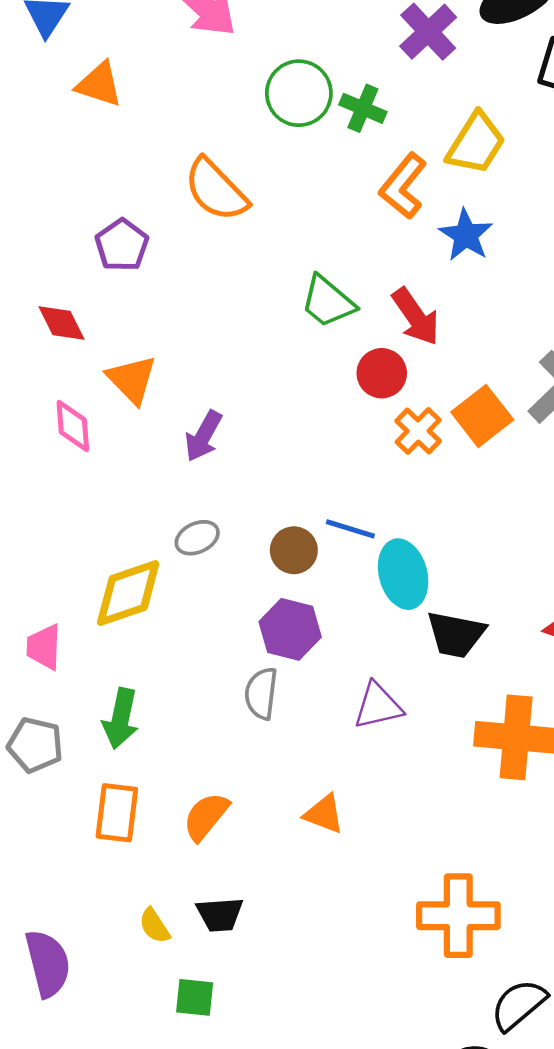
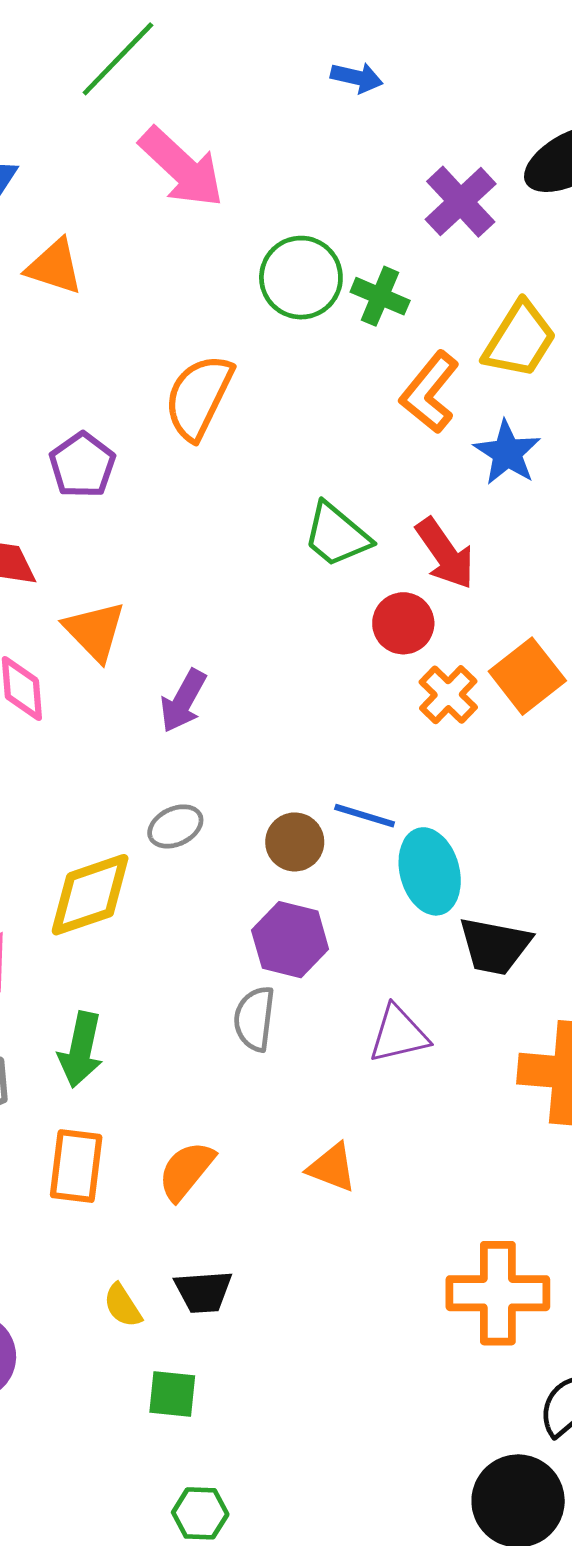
orange semicircle: (216, 190) -> (199, 397), turned 70

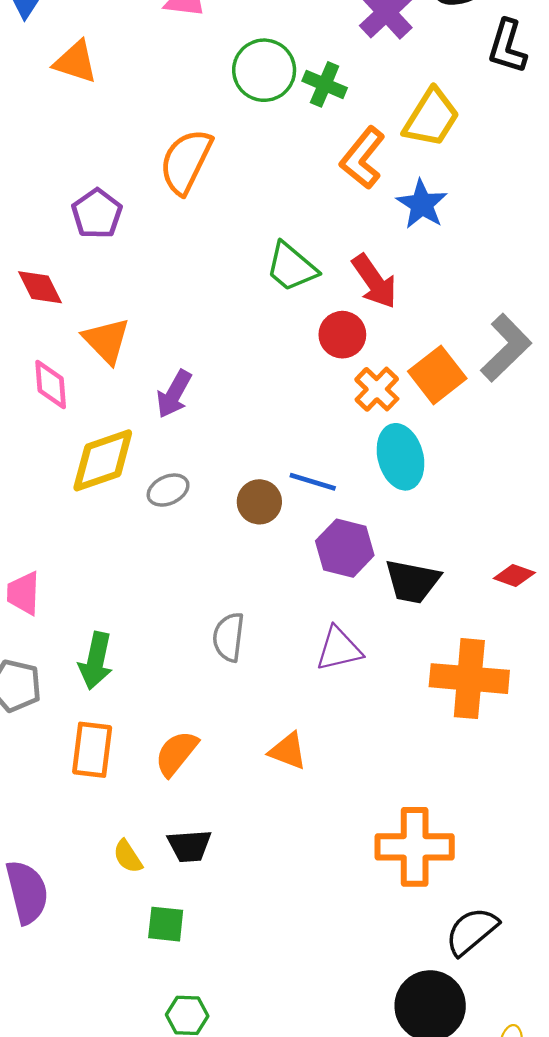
cyan ellipse: (430, 871) -> (400, 457), moved
yellow diamond: (90, 895) -> (103, 460), moved
purple hexagon: (290, 940) -> (345, 548), moved

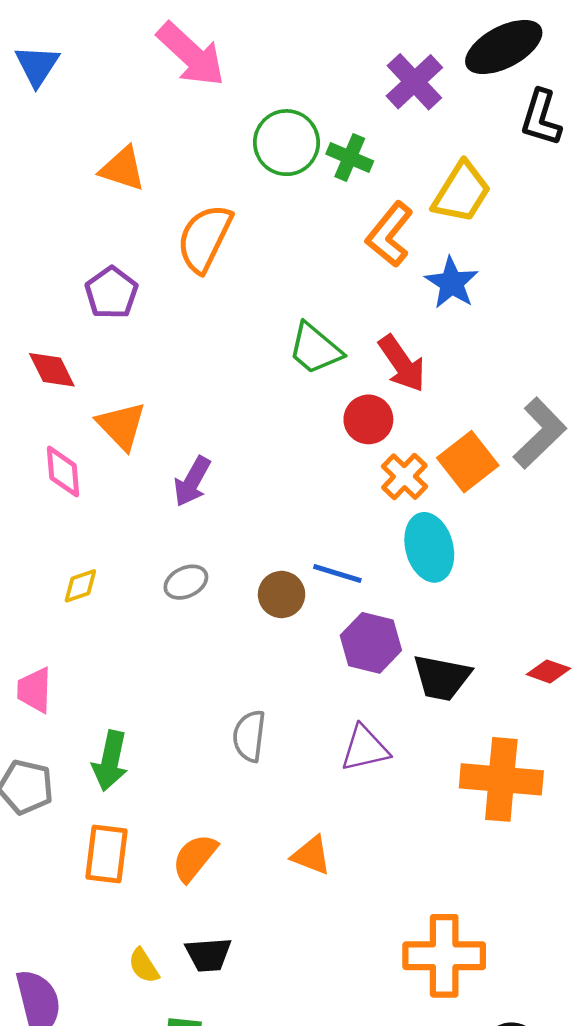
orange triangle: (76, 62) -> (123, 169), moved
yellow diamond: (103, 460) -> (80, 586), moved, size x0.5

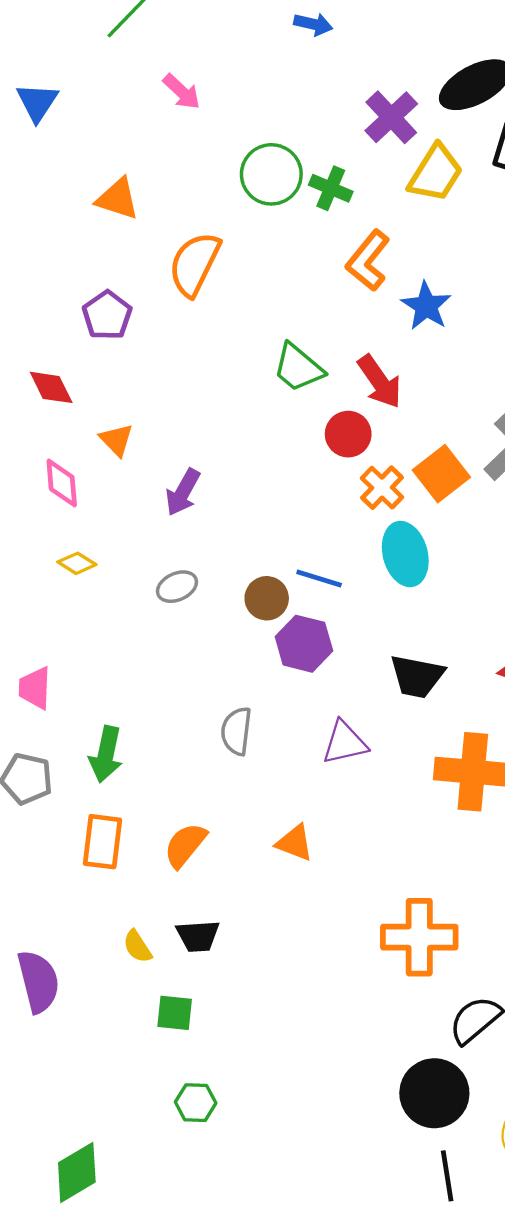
pink arrow: (191, 54) -> (182, 92), size x0.6
yellow trapezoid: (462, 192) -> (436, 173), moved
orange triangle: (121, 426) -> (116, 440), size x0.7
yellow diamond: (80, 586) -> (77, 563), moved, turned 51
purple hexagon: (371, 643) -> (304, 644), moved

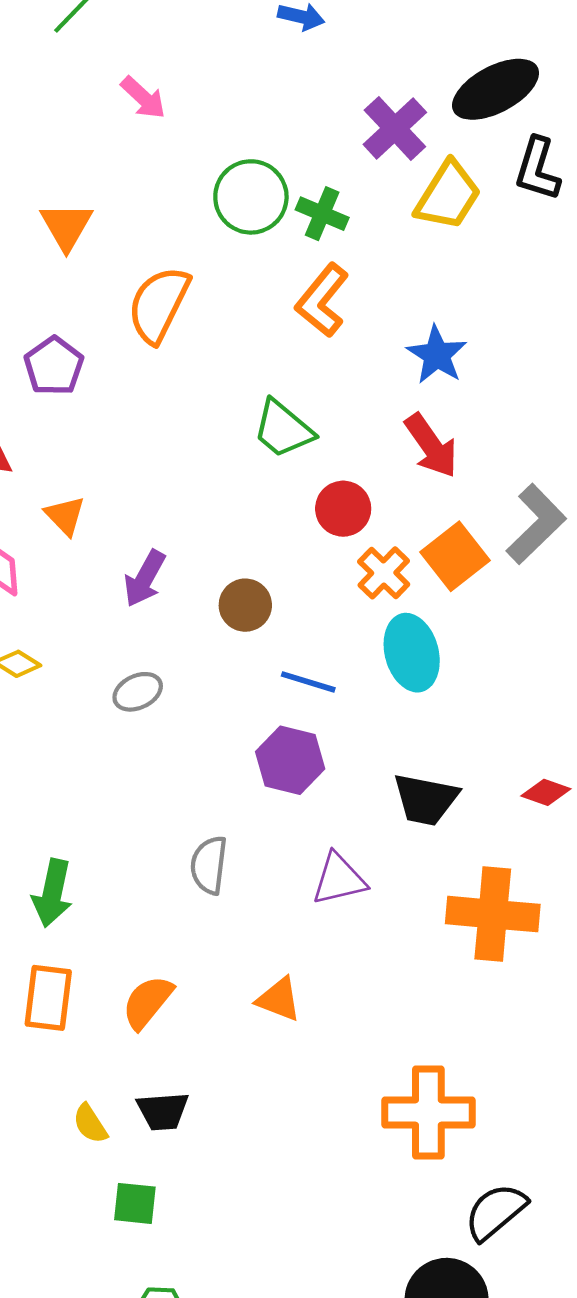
orange triangle: (118, 199) -> (66, 226), turned 42
orange L-shape: (368, 261) -> (322, 300), moved
red arrow: (380, 382) -> (431, 446), moved
brown circle: (267, 598) -> (245, 605), moved

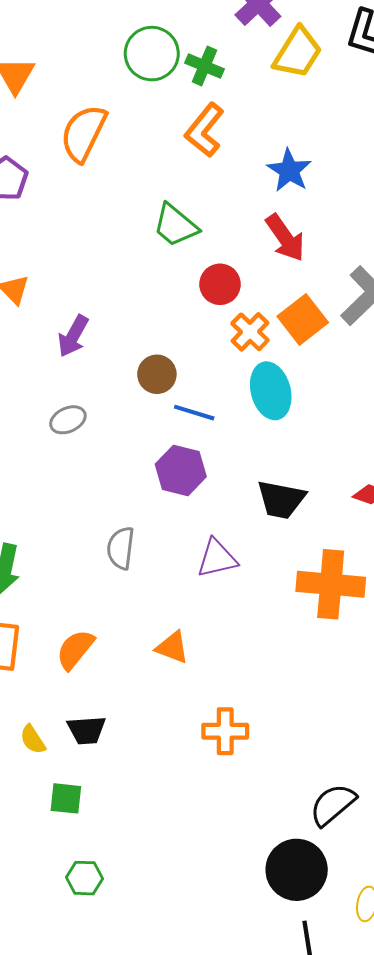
brown circle: (245, 605) -> (157, 374), moved
orange cross: (428, 1113) -> (225, 731), moved, size x0.7

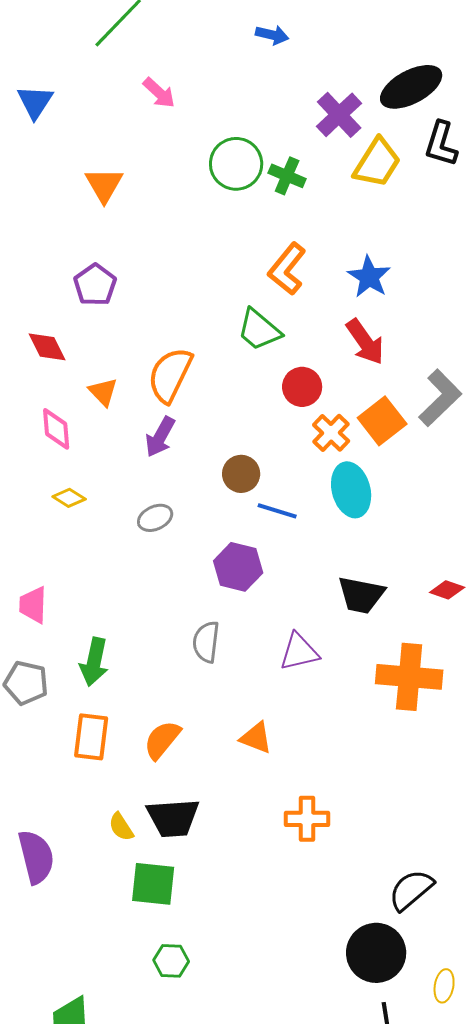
orange L-shape: (204, 130) -> (287, 269), moved
orange semicircle: (83, 133) -> (170, 375), moved
purple hexagon: (181, 470) -> (238, 567), moved
black trapezoid: (87, 730) -> (173, 818), size x1.4
green square: (66, 798) -> (153, 884), size x1.4

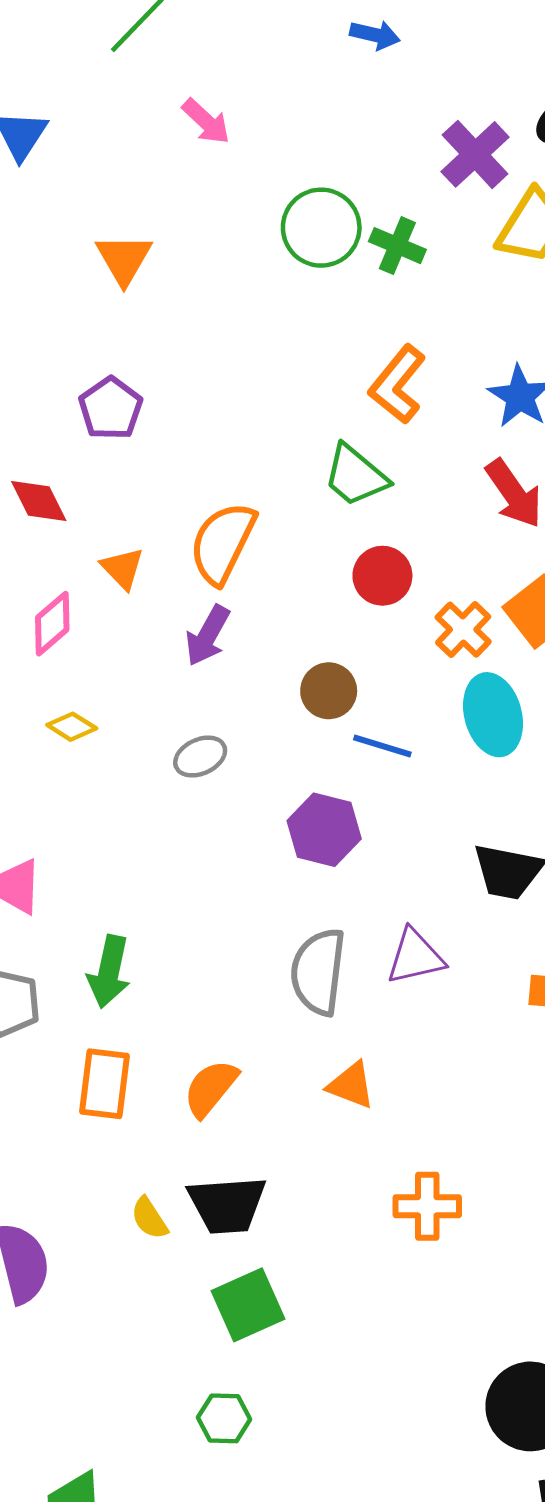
red circle: (302, 387) -> (382, 576), moved
pink diamond: (56, 429) -> (52, 624), turned 54
gray semicircle: (206, 642) -> (318, 972), moved, size x1.4
green square: (153, 884) -> (248, 1305), moved, turned -30

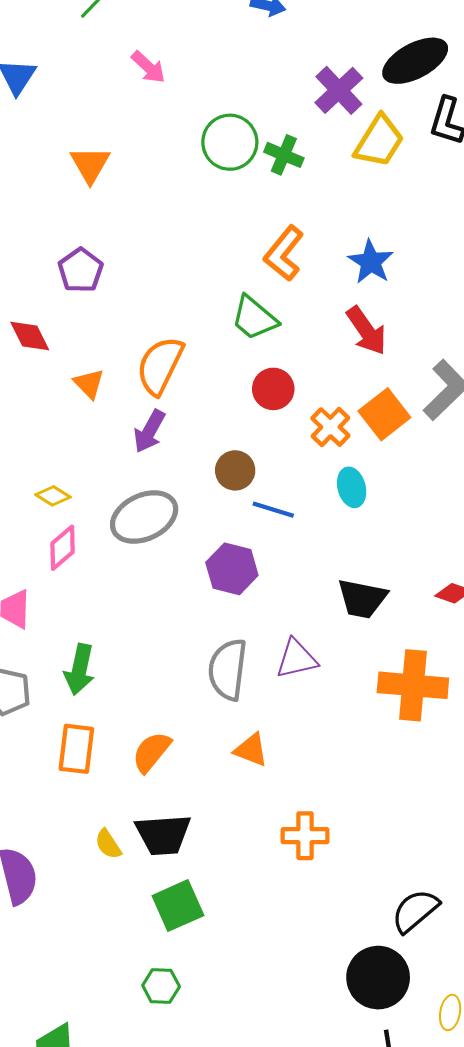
pink diamond: (52, 624) -> (63, 548), moved
cyan ellipse: (493, 715) -> (352, 487), size x0.7
gray ellipse: (200, 757) -> (144, 517), size x1.8

